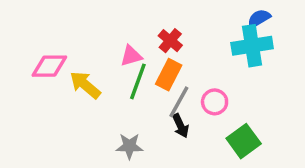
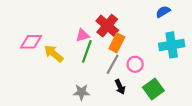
red cross: (170, 41) -> (107, 26), size x1.5
cyan cross: (252, 46) -> (172, 45), moved
orange rectangle: (169, 75) -> (117, 43), moved
black arrow: (181, 126) -> (120, 87), moved

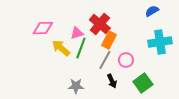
pink diamond: (31, 42) -> (43, 28), moved
yellow arrow: (54, 54) -> (61, 48), moved

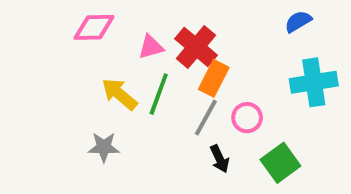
pink diamond: (43, 28) -> (94, 27), moved
pink triangle: (77, 33) -> (151, 47), moved
gray star: (76, 86) -> (104, 147), moved

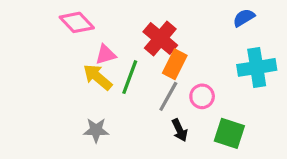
pink diamond: (94, 27) -> (77, 22), turned 48
pink triangle: (151, 47) -> (106, 55), moved
gray star: (104, 147) -> (96, 130), moved
green square: (280, 163) -> (229, 133), turned -36

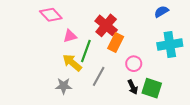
yellow arrow: (98, 77) -> (72, 63), moved
gray line: (168, 96) -> (99, 76), moved
black arrow: (180, 130) -> (133, 87), moved

